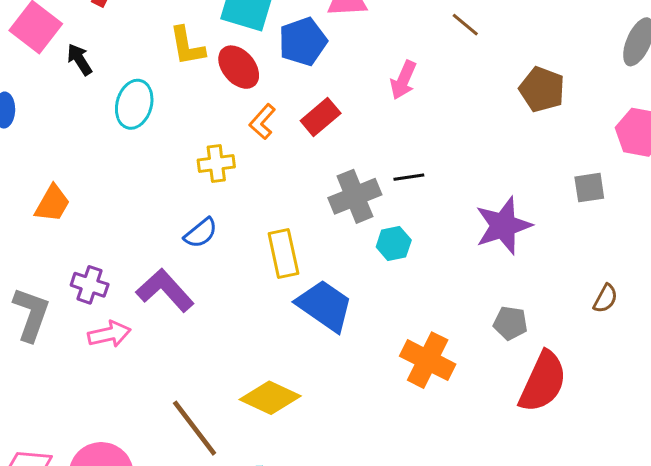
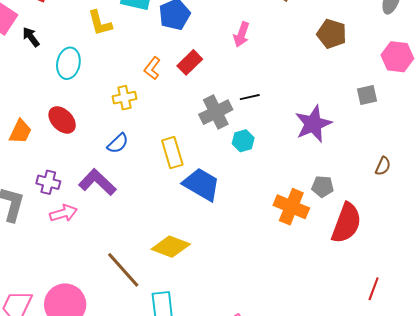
red ellipse: (239, 67) -> (62, 120), moved
orange cross: (428, 360) -> (291, 207), moved

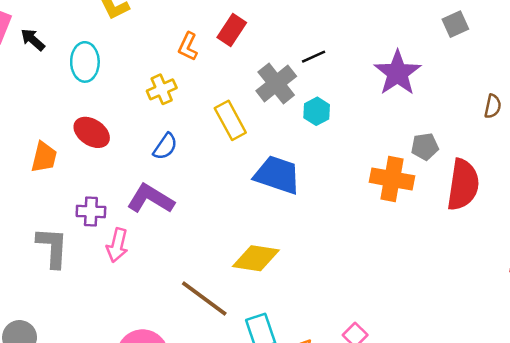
yellow rectangle: (172, 153) -> (230, 120), moved
pink arrow: (64, 213) -> (117, 245), turned 132

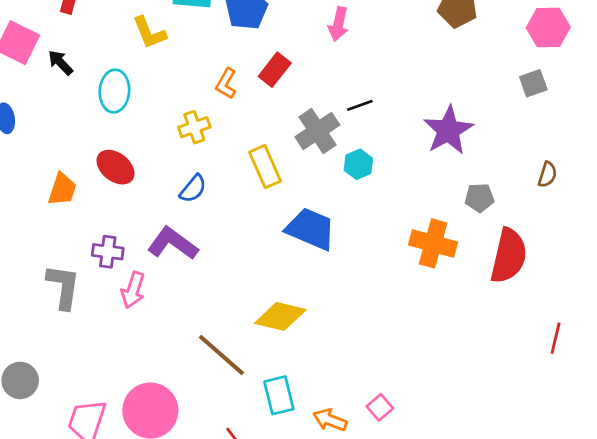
gray square: (455, 24) -> (533, 83), moved
gray pentagon: (425, 147) -> (479, 198), moved

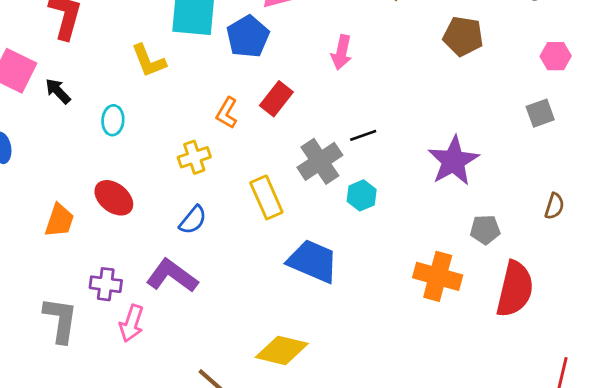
pink hexagon: (548, 27) -> (556, 56), size x0.7
cyan ellipse: (114, 91) -> (113, 120), size x0.7

